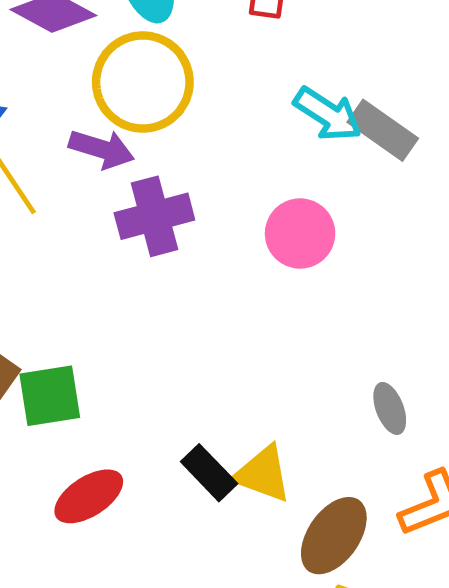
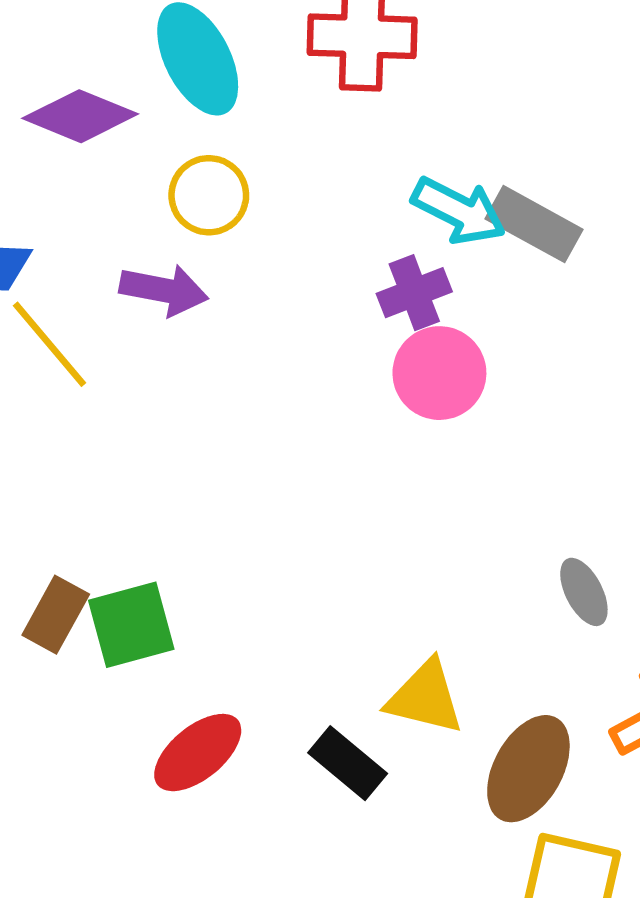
yellow circle: (143, 82) -> (209, 195), size x0.6
purple cross: (154, 216) -> (414, 293), moved, size x0.7
black rectangle: (209, 473) -> (348, 763), moved

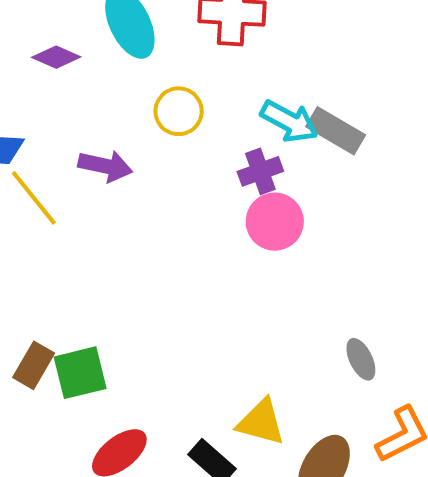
purple diamond: (80, 116) -> (56, 57), size x0.7
yellow circle: (209, 195) -> (179, 111), moved

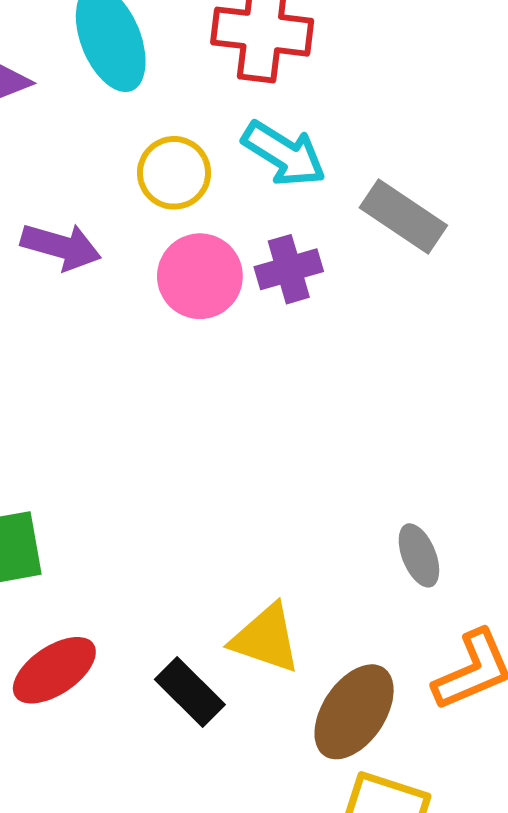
cyan arrow: (289, 121) -> (284, 154), moved
pink circle: (275, 222) -> (200, 276), moved

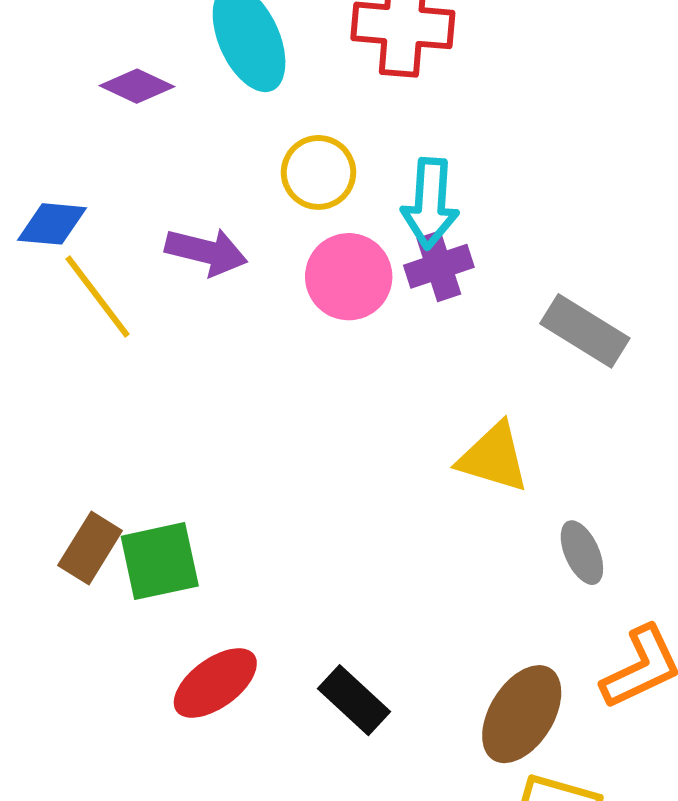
cyan arrow: (284, 154) -> (430, 203), moved, turned 64
gray rectangle: (403, 217) -> (585, 331), moved
yellow triangle: (266, 638) -> (493, 458), moved

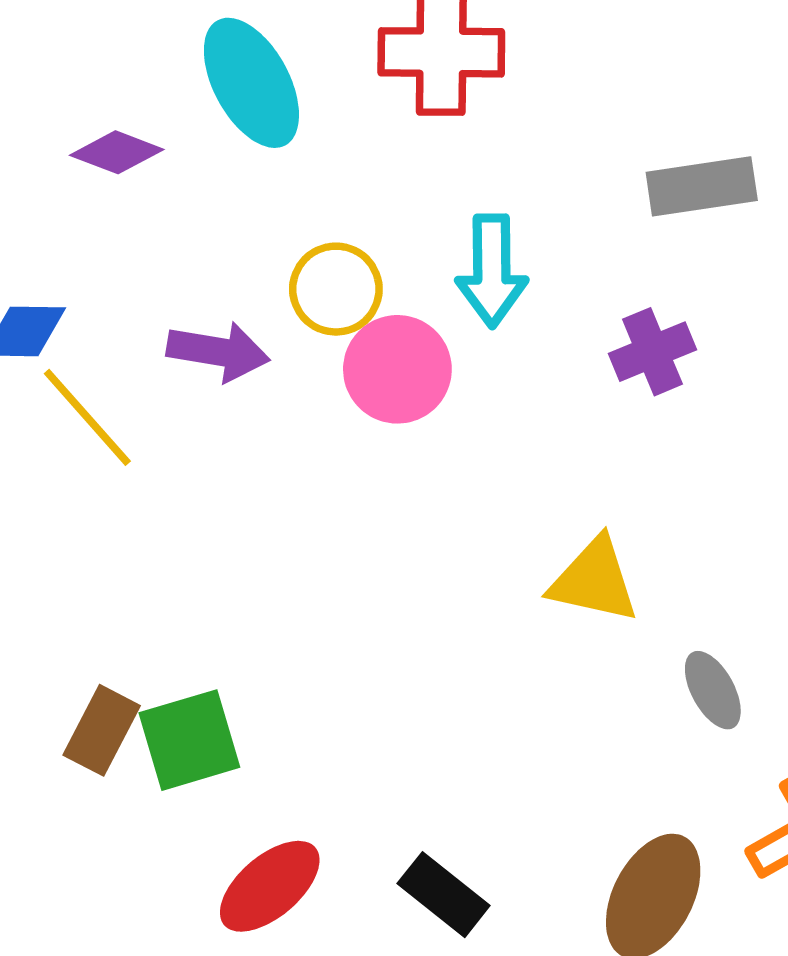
yellow circle: (319, 172) -> (336, 289), moved
purple cross: (439, 266) -> (652, 352), moved
gray rectangle: (585, 331) -> (702, 186), moved, turned -36

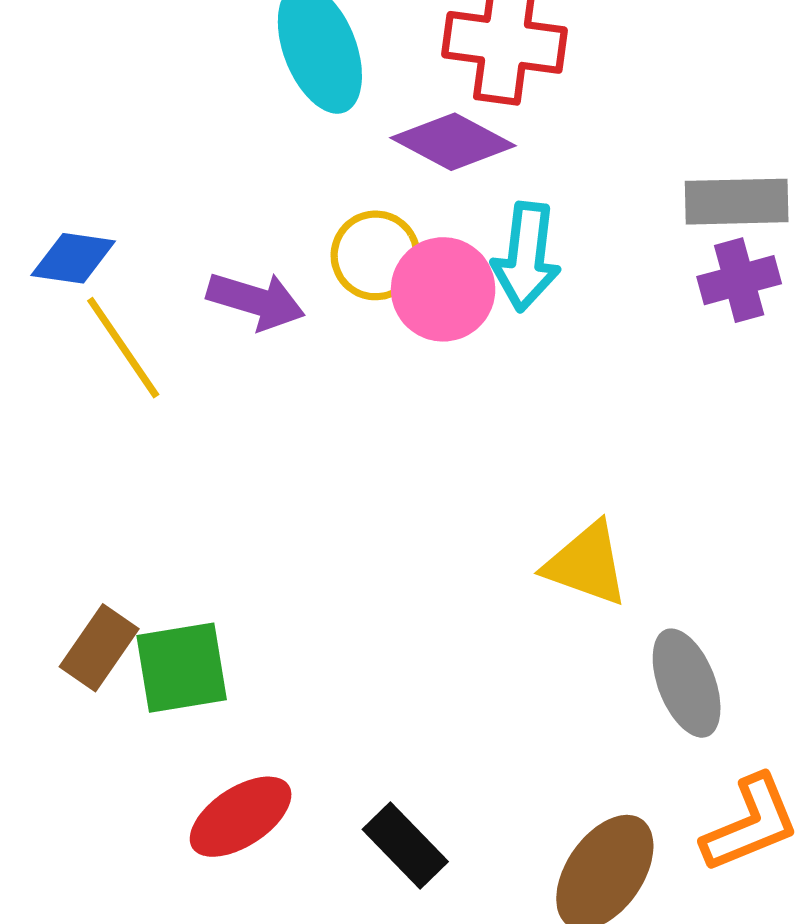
purple diamond: (117, 152) -> (453, 142), moved, size x1.4
purple cross: (652, 352) -> (739, 280), moved
pink circle: (397, 369) -> (443, 289), moved
gray ellipse: (713, 690) -> (687, 683), size x1.4

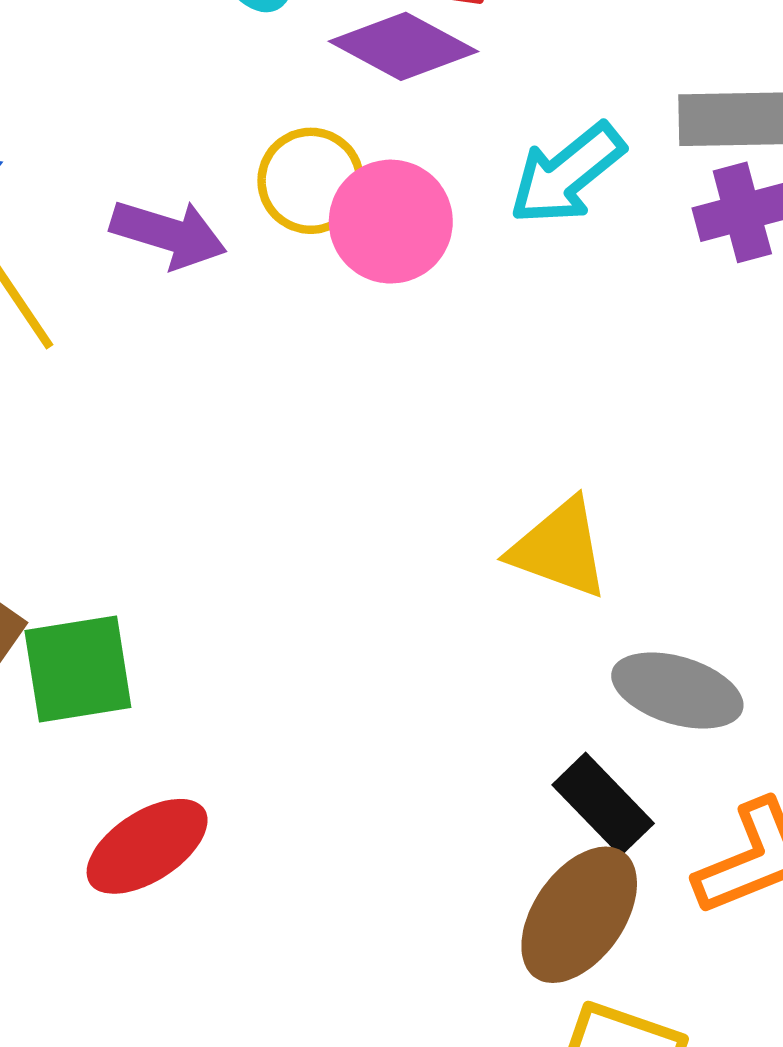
cyan arrow: (526, 257) -> (567, 174), moved, turned 44
gray ellipse: (687, 683) -> (677, 690), turned -52
black rectangle: (405, 846) -> (603, 804), moved

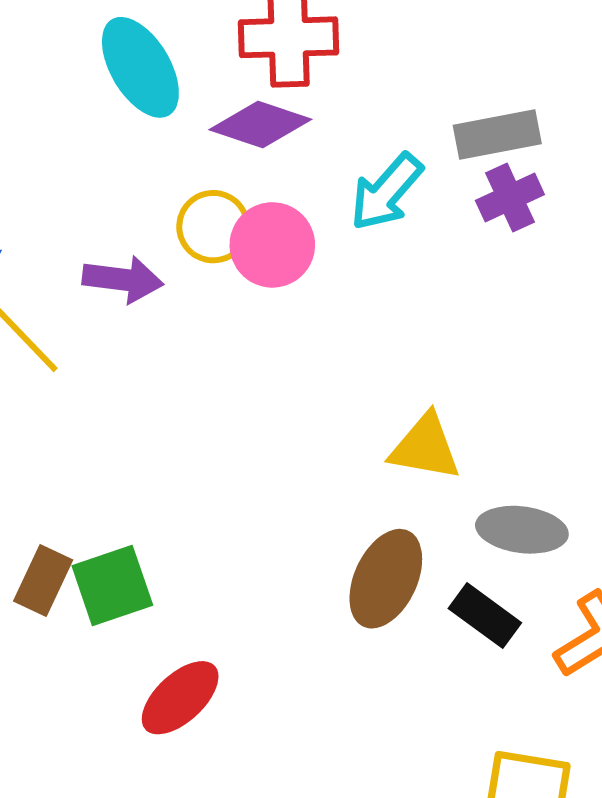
brown ellipse: (579, 915) -> (386, 579), moved

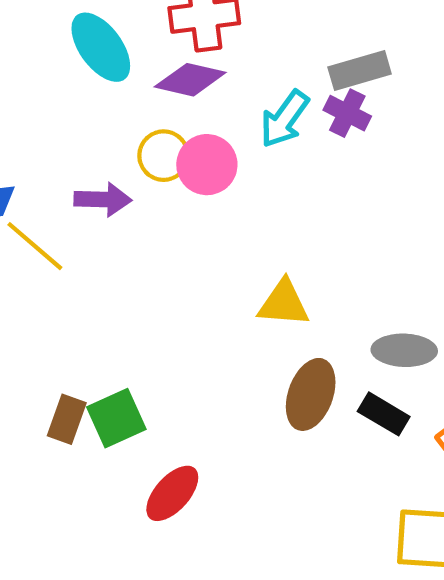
purple cross: (510, 197) -> (347, 113), moved, turned -33
yellow triangle: (425, 447) -> (284, 303), moved

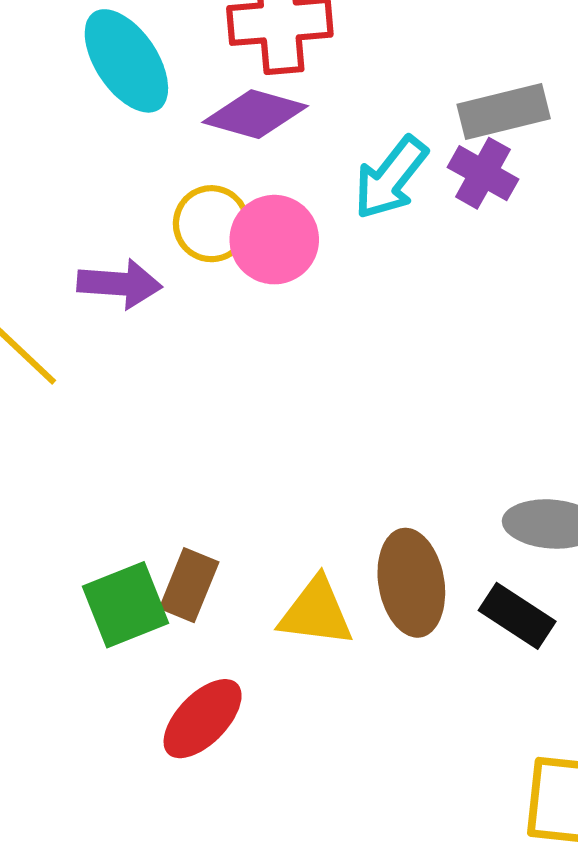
yellow triangle: (284, 303) -> (316, 612), moved
brown ellipse: (311, 394) -> (411, 583), turned -32
brown rectangle: (67, 419) -> (189, 585), moved

